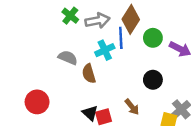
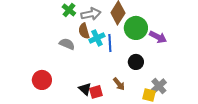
blue line: (121, 38) -> (110, 43), moved
green circle: (153, 38) -> (136, 28), size x1.5
brown semicircle: (89, 74) -> (84, 31), moved

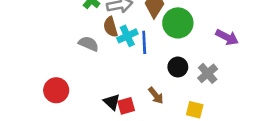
purple arrow: (158, 37) -> (227, 37), moved
gray cross: (159, 86) -> (208, 73), moved

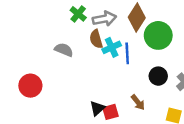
gray semicircle: (89, 44) -> (64, 50), moved
red circle: (56, 90) -> (30, 86), moved
black triangle: (112, 102) -> (97, 108), turned 35

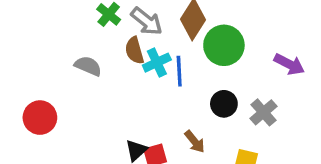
gray arrow: (104, 19) -> (147, 21), turned 50

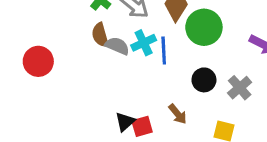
brown semicircle: (134, 50) -> (100, 35), moved
gray semicircle: (88, 66) -> (117, 46), moved
red circle: (40, 118) -> (38, 61), moved

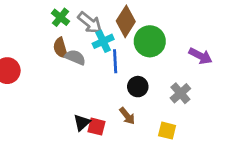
cyan cross: (144, 43) -> (103, 41), moved
black circle: (204, 80) -> (138, 87), moved
red square: (142, 126) -> (96, 127), turned 30

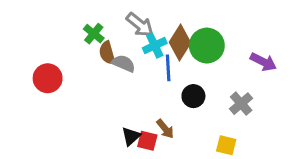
green cross: (60, 17) -> (94, 34), moved
brown diamond: (126, 21) -> (180, 43), moved
brown arrow: (127, 116) -> (165, 129), moved

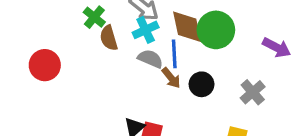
brown diamond: (180, 43) -> (187, 27), turned -44
cyan cross: (155, 46) -> (146, 30), moved
gray semicircle: (123, 63) -> (150, 59), moved
brown arrow: (165, 129) -> (171, 78), moved

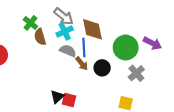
green circle: (216, 30) -> (126, 48), moved

